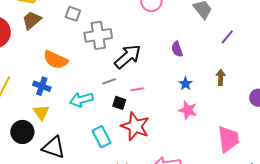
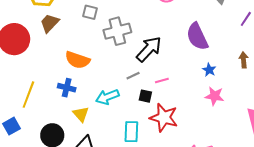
purple semicircle: (177, 49) -> (197, 37), size x1.8
yellow triangle: (41, 112) -> (81, 114), moved
cyan rectangle: (101, 137) -> (131, 132), turned 35

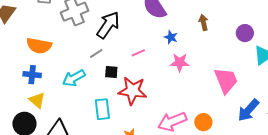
pink line: (162, 80) -> (138, 53), moved
yellow triangle: (81, 114) -> (37, 100), moved

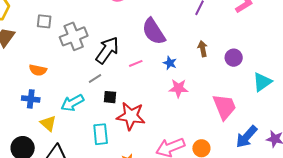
purple circle: (245, 33) -> (234, 58), moved
orange semicircle: (39, 46) -> (38, 70), size x0.7
pink line: (138, 53) -> (136, 63), moved
yellow triangle: (37, 100) -> (48, 123), moved

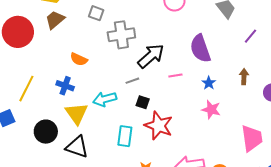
yellow triangle: (48, 123) -> (76, 113), size x1.4

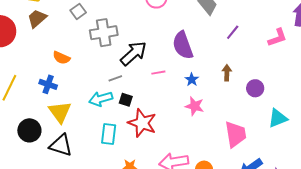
gray square: (96, 13) -> (78, 11), turned 35
cyan arrow: (105, 99) -> (101, 99), moved

